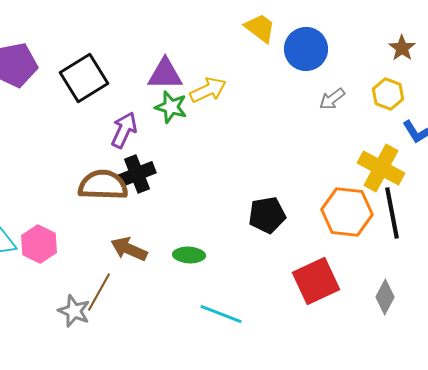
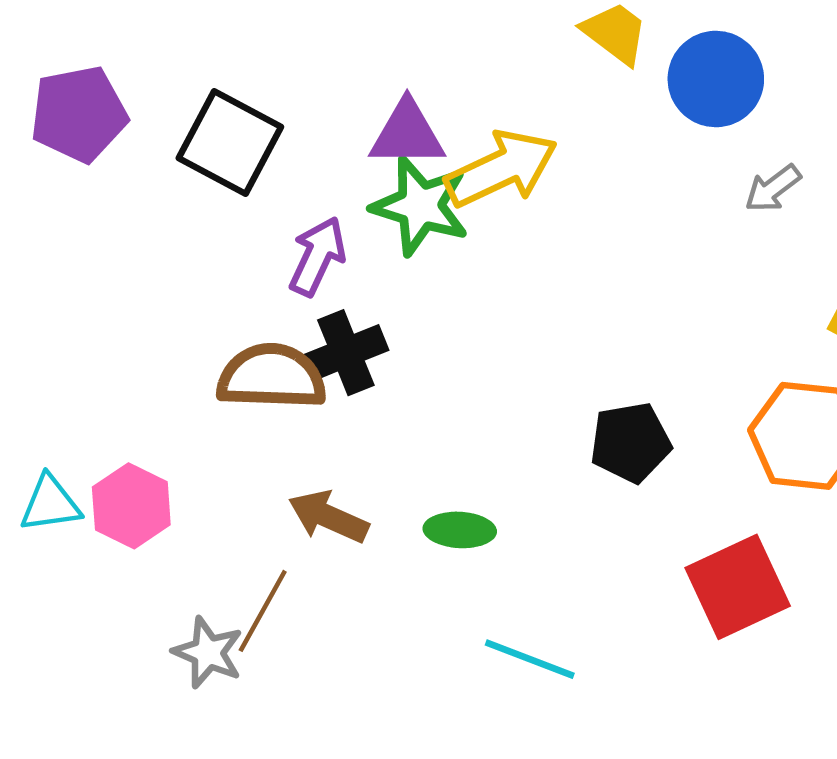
black square: (84, 78) -> (230, 142), turned -30
yellow arrow: (208, 90) -> (501, 169), size x1.4
green star: (171, 107) -> (420, 206), size x1.4

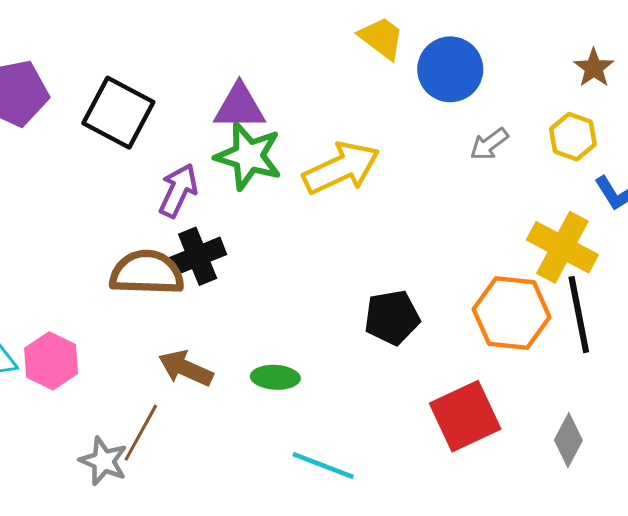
yellow arrow: (501, 169) -> (341, 168), moved

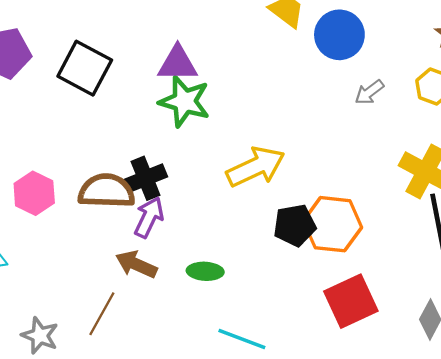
yellow arrow: (341, 168) -> (256, 167), moved
purple arrow: (178, 190) -> (149, 217), moved
orange hexagon: (512, 313) -> (333, 224), moved
pink hexagon: (51, 361) -> (34, 193), moved
gray star: (103, 461) -> (40, 336), moved

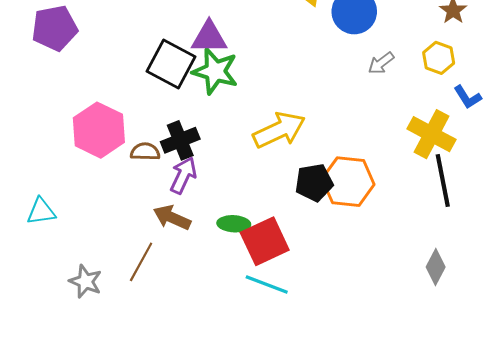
black square: (85, 68) -> (171, 64), moved
brown semicircle: (106, 191) -> (145, 152), size x0.6
pink hexagon: (34, 193) -> (99, 130), moved, size x1.4
red square: (351, 301) -> (265, 241), moved

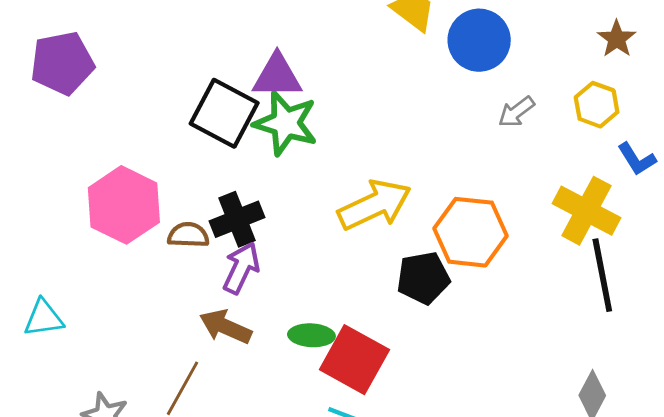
orange hexagon: (348, 182) -> (471, 232), moved
red square: (265, 241) -> (354, 360), turned -36

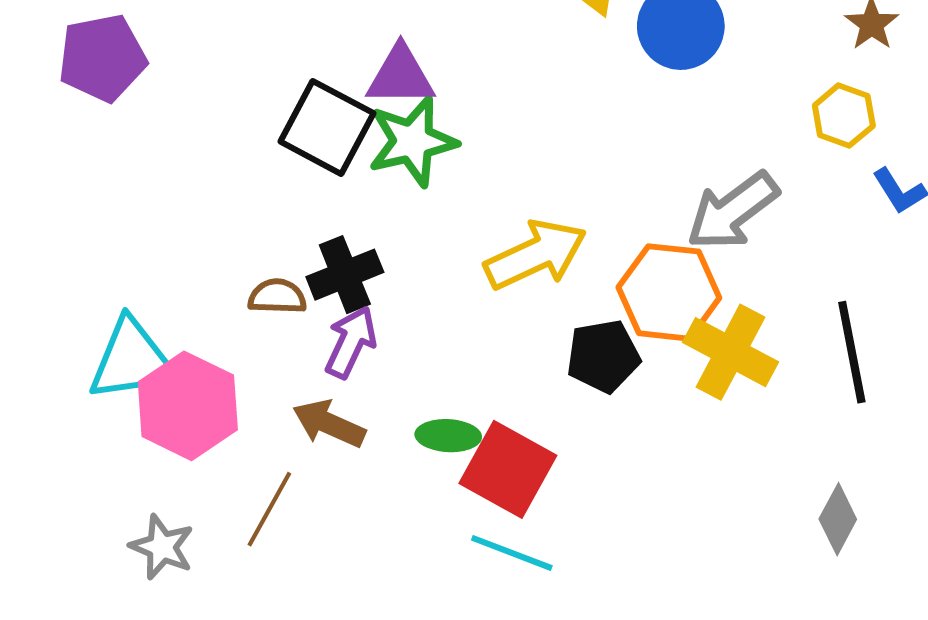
gray arrow: (516, 112) -> (732, 211), moved, size x1.8
green star: (286, 123) -> (412, 141), turned -30
pink hexagon: (124, 205) -> (188, 406), moved
yellow cross: (587, 211) -> (731, 352), moved
cyan triangle: (44, 318) -> (132, 360), moved, size x1.6

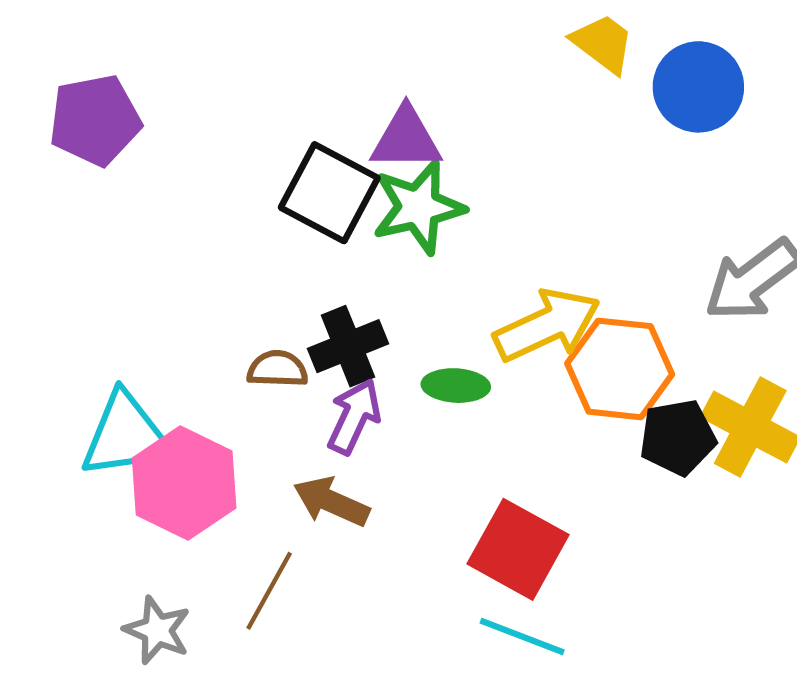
orange hexagon: (669, 292) -> (620, 369), moved
black pentagon: (603, 356) -> (678, 437), moved
green ellipse: (448, 436) -> (456, 386), moved

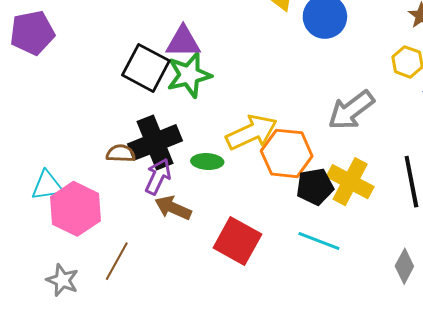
black cross: (348, 346) -> (155, 142), size x1.4
cyan triangle: (126, 435) -> (47, 186), size x0.7
brown arrow: (331, 502) -> (173, 208), moved
cyan line: (522, 636) -> (319, 241), moved

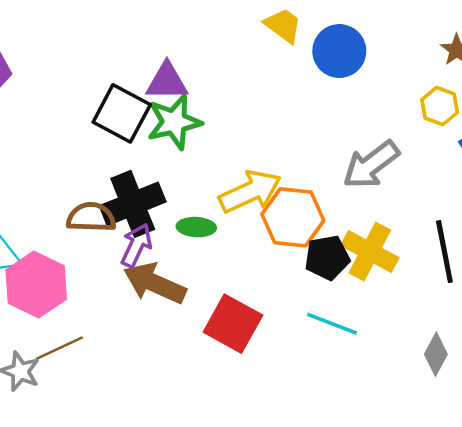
brown semicircle: (121, 153) -> (91, 217), size x1.4
brown arrow: (173, 208) -> (155, 283), size x1.4
brown line: (117, 261) -> (59, 348), moved, turned 36

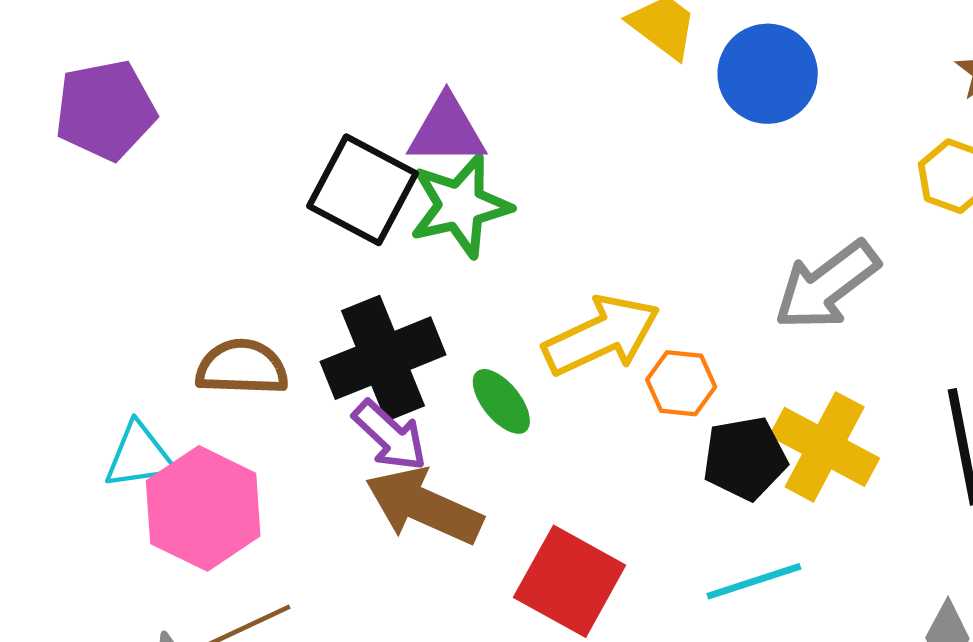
brown semicircle: (91, 217) -> (242, 367), moved
orange hexagon: (293, 217) -> (681, 383), size x0.6
green ellipse: (196, 227) -> (501, 401), turned 48
purple arrow: (136, 245) -> (390, 436), turned 108
cyan line: (332, 324) -> (754, 581), turned -39

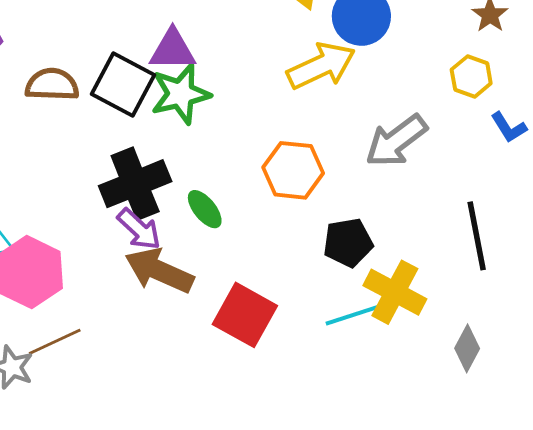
yellow arrow: (601, 335) -> (321, 66), moved
brown semicircle: (242, 367) -> (52, 85), moved
orange hexagon: (681, 383) -> (293, 170), moved, size x1.5
yellow cross: (825, 447) -> (395, 292), moved

